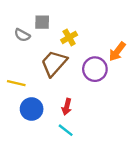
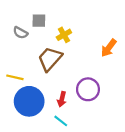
purple circle: (95, 69) -> (88, 89), moved
blue circle: (32, 109) -> (29, 101), size x1.4

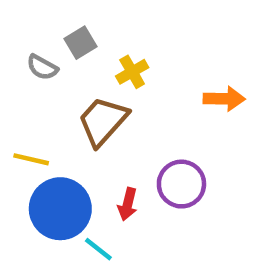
gray square: (39, 21) -> (80, 43), turned -32
orange arrow: (109, 48) -> (224, 99), turned -126
cyan line: (61, 121) -> (98, 249), moved

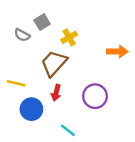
red arrow: (128, 204) -> (56, 93), moved
blue circle: (60, 209) -> (31, 109), size x0.7
cyan line: (98, 249) -> (68, 130), moved

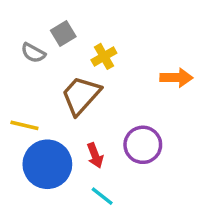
red arrow: (56, 93) -> (95, 155), moved, turned -35
blue circle: (31, 109) -> (47, 164), size x1.4

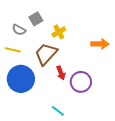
yellow line: (24, 125) -> (13, 50), moved
red arrow: (95, 155) -> (61, 73), moved
blue circle: (47, 164) -> (21, 79), moved

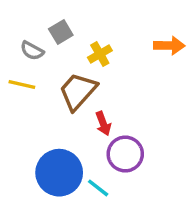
orange arrow: (100, 44) -> (169, 46), moved
blue circle: (21, 79) -> (59, 173), moved
purple circle: (81, 82) -> (125, 154), moved

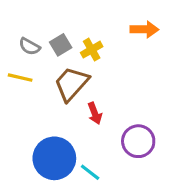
gray square: (61, 32) -> (61, 45), moved
orange arrow: (169, 46) -> (144, 29), moved
purple circle: (125, 154) -> (138, 141), moved

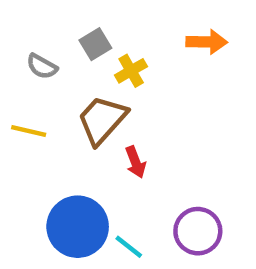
gray square: (61, 45) -> (95, 44), moved
yellow line: (20, 78) -> (29, 131), moved
purple circle: (138, 141) -> (198, 231), moved

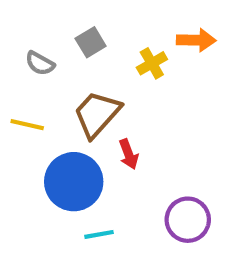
yellow cross: (131, 71) -> (152, 63), moved
blue circle: (78, 227) -> (74, 182), moved
cyan line: (129, 247) -> (99, 234), moved, turned -48

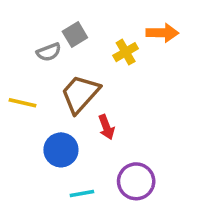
gray semicircle: (40, 63) -> (49, 52), moved, turned -50
blue circle: (74, 182) -> (61, 150), size x0.7
purple circle: (188, 220) -> (136, 181), moved

